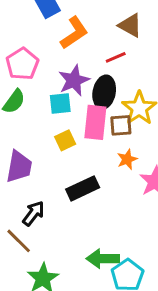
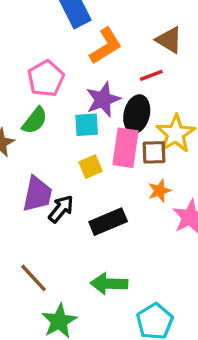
black arrow: (33, 213) -> (61, 209), moved
green arrow: (103, 259) -> (109, 284), moved

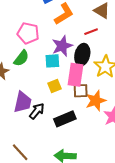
pink pentagon: (46, 79) -> (28, 33), turned -30
brown square: (154, 152) -> (81, 91), moved
orange star: (160, 191) -> (96, 101), size x1.5

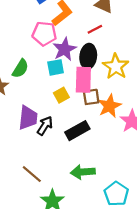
pink pentagon: (28, 33) -> (44, 34), moved

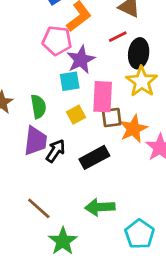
black ellipse: (88, 56) -> (139, 53), moved
green semicircle: (20, 69) -> (38, 107), moved, turned -42

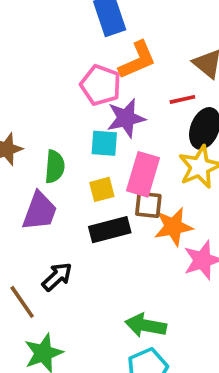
black arrow: (56, 151) -> (57, 277), moved
black rectangle: (94, 157) -> (110, 230), moved
green arrow: (100, 207) -> (146, 325), moved

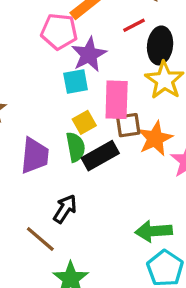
green semicircle: (55, 167) -> (76, 147), moved

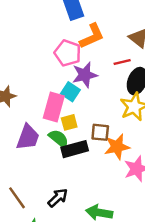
cyan square: (76, 81) -> (70, 92), turned 30
pink rectangle: (117, 100) -> (54, 107), moved
green semicircle: (76, 147) -> (59, 138), turned -55
black arrow: (65, 209) -> (58, 198), moved

